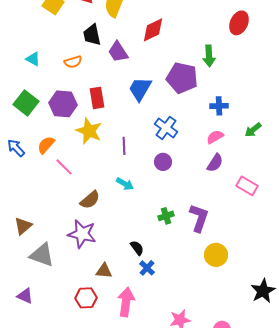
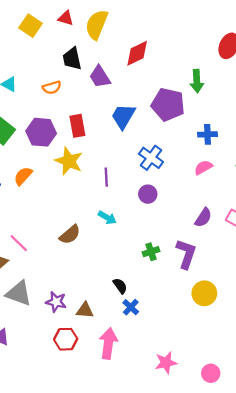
purple semicircle: (215, 163) -> (203, 218), moved
pink line: (64, 167) -> (19, 243), moved
purple star: (82, 234) -> (56, 302), moved, size x0.7

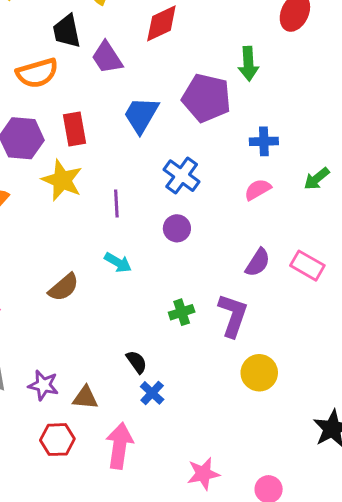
orange semicircle: (52, 87) -> (37, 73), size x1.5

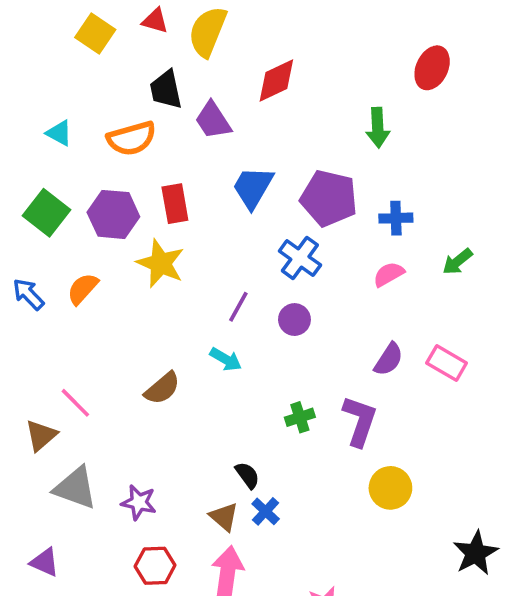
purple pentagon: (206, 98) -> (329, 198), moved
purple line: (116, 203) -> (238, 307), moved, turned 32
brown triangle: (85, 398) -> (224, 517), moved, turned 36

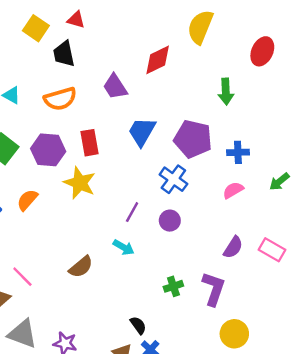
yellow semicircle: (208, 32) -> (200, 27), moved
black trapezoid: (166, 90) -> (64, 54), moved

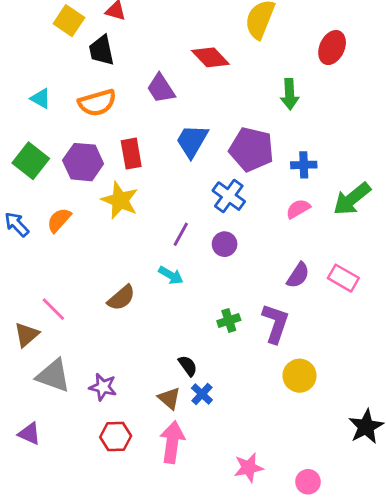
red diamond: (158, 60) -> (210, 57), turned 72
green arrow: (279, 182) -> (352, 199), size x1.6

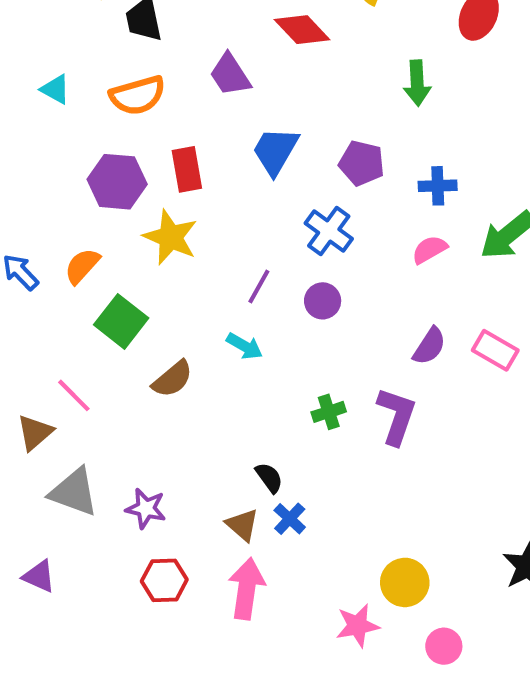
purple pentagon: (251, 149) -> (362, 163), size x0.7
green square: (31, 161) -> (121, 321), moved
yellow circle: (300, 376) -> (405, 582), moved

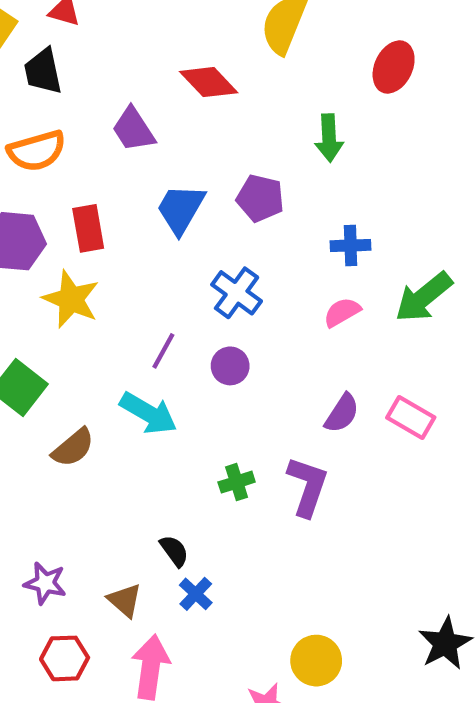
purple pentagon: (362, 163) -> (260, 198), moved
cyan arrow: (244, 346) -> (148, 413), size x1.5
brown triangle: (242, 525) -> (125, 600), moved

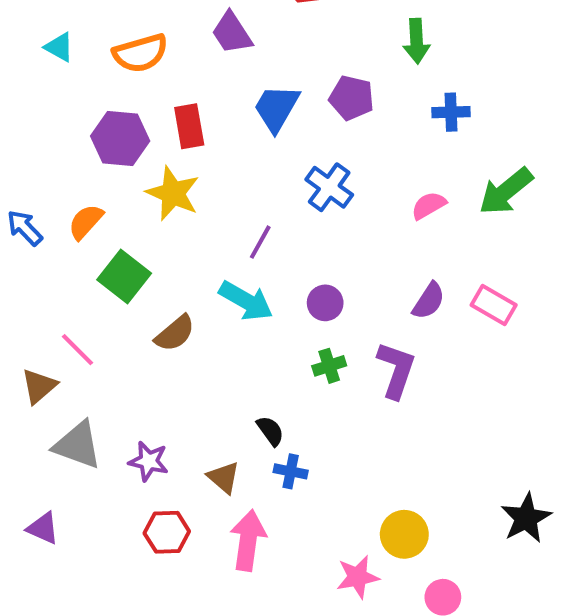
blue cross: (351, 245) -> (451, 112), moved
purple circle: (230, 366) -> (325, 303), moved
blue cross: (196, 594) -> (291, 471), turned -32

